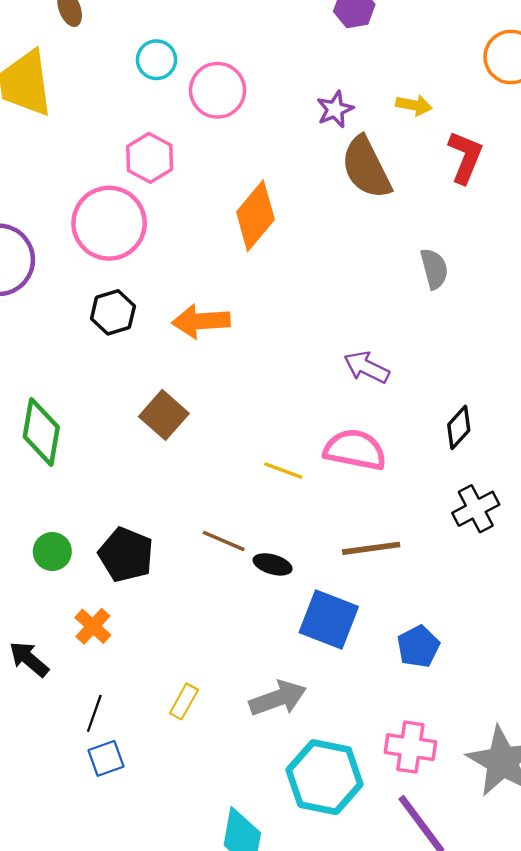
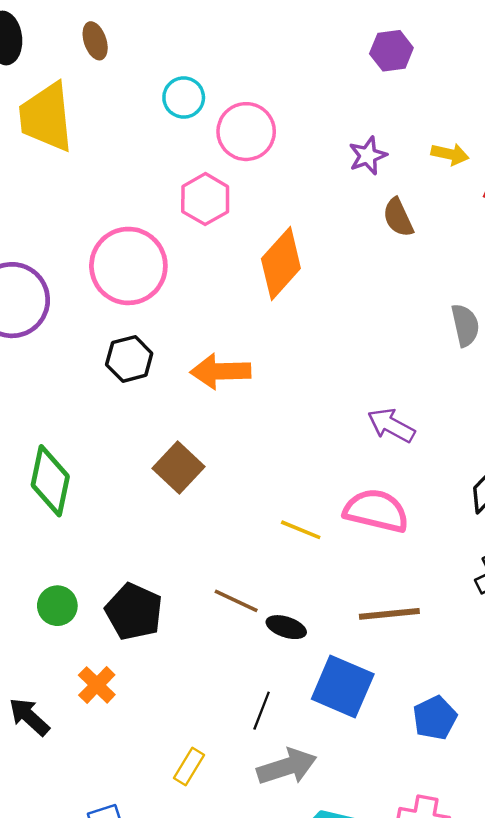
pink hexagon: (150, 158) -> (205, 199), moved
brown semicircle: (366, 168) -> (398, 217), size x0.6
black line: (94, 713) -> (262, 711), moved

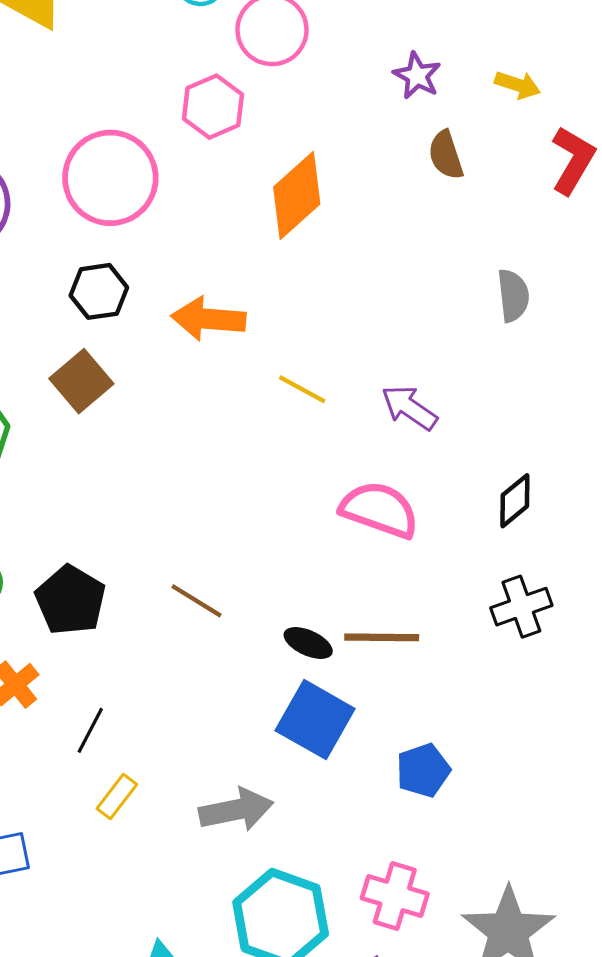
purple star: (368, 156) -> (417, 76), turned -30
brown square: (178, 468) -> (81, 381), moved
yellow line: (301, 530) -> (302, 389), moved
black ellipse: (286, 627) -> (308, 643), moved
black line: (262, 711) -> (90, 730), moved

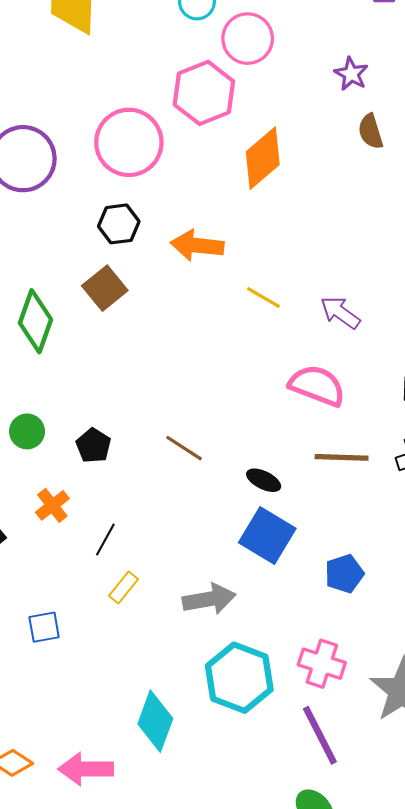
pink hexagon: (213, 107) -> (204, 93), size x1.4
black pentagon: (71, 600) -> (93, 446), size x0.7
brown line: (382, 637) -> (342, 457), moved

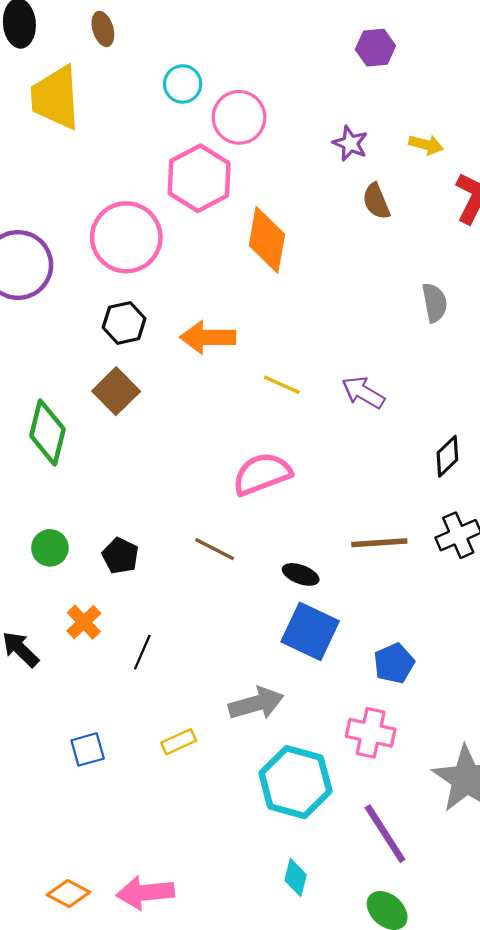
orange diamond: (263, 158) -> (267, 240), turned -34
pink semicircle: (317, 386) -> (262, 474), moved, turned -36
yellow rectangle: (123, 588) -> (179, 742), moved, turned 32
pink cross: (322, 664) -> (371, 733), moved
cyan diamond: (155, 721) -> (296, 878), moved, size x0.6

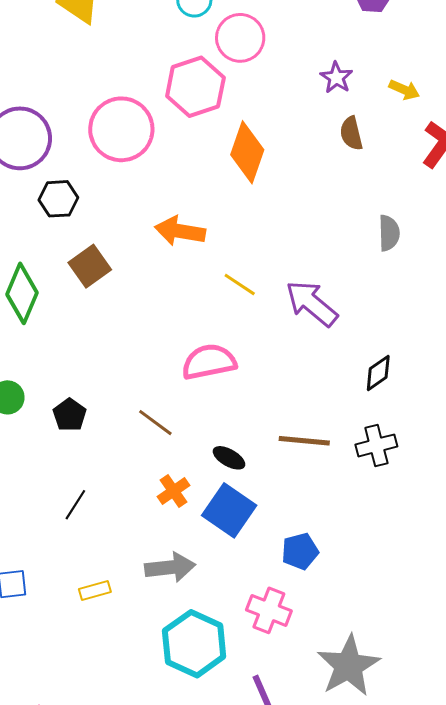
black hexagon: (124, 323) -> (58, 199), moved
purple arrow: (363, 393) -> (312, 303), size x1.4
orange cross: (84, 622) -> (173, 491), moved

